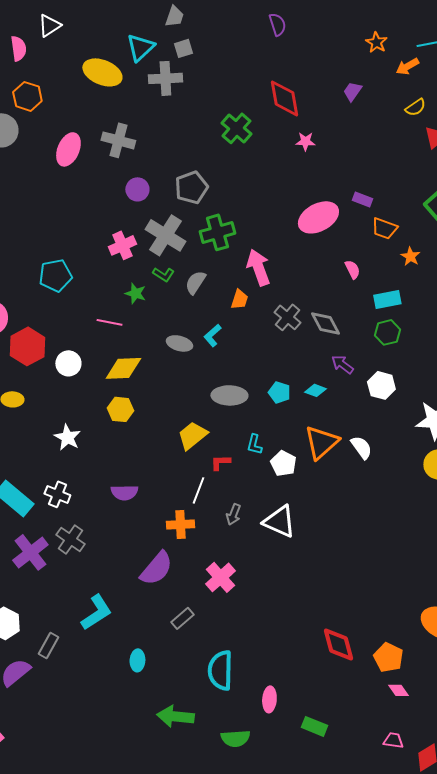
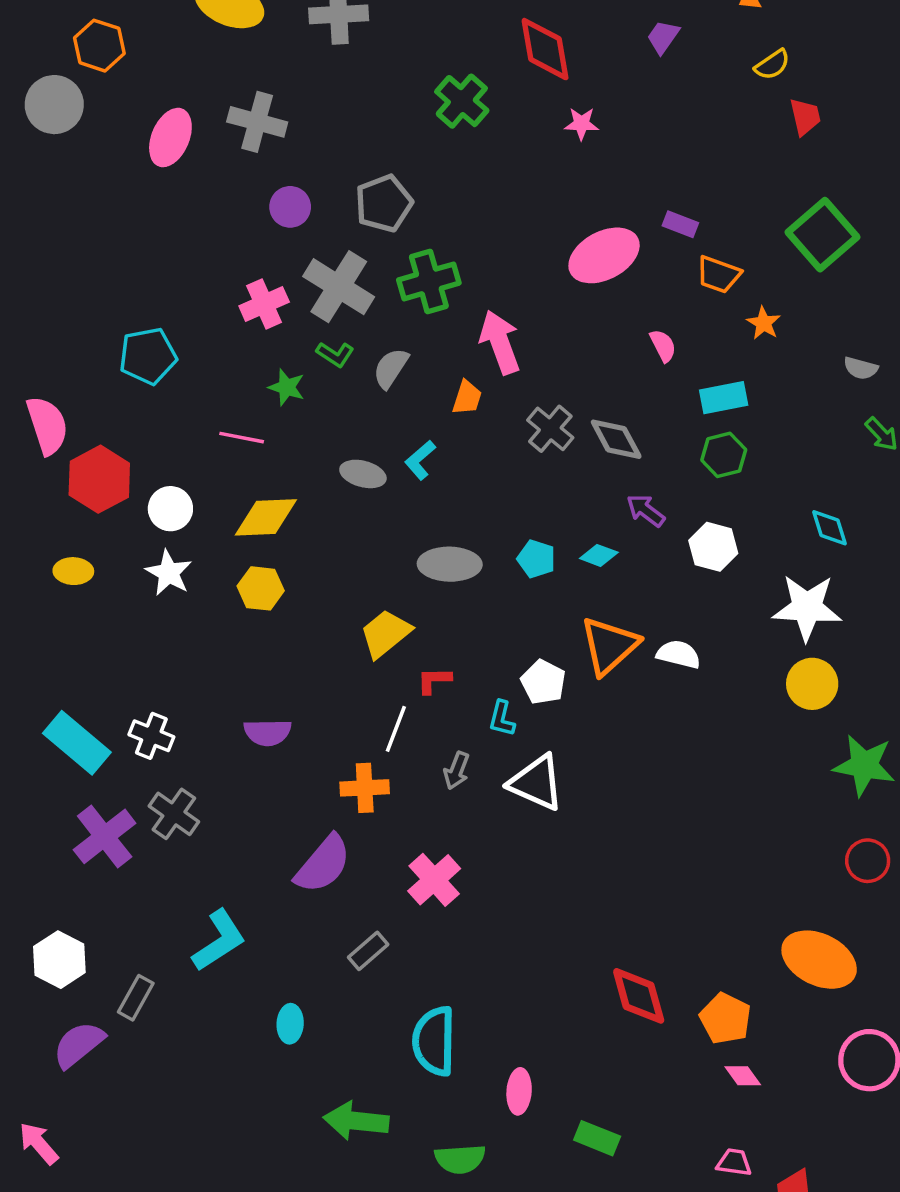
white star: (67, 437) -> (169, 573), moved
cyan L-shape: (254, 444) -> (502, 718), moved
white semicircle: (361, 447) -> (679, 654), turned -40

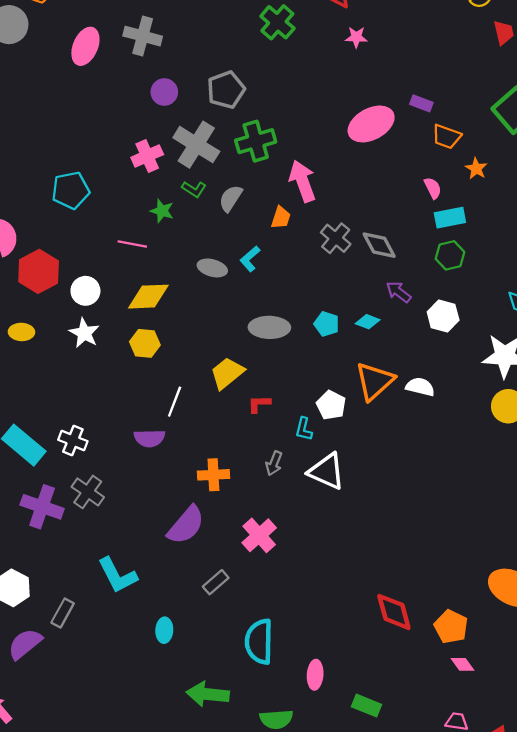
pink semicircle: (663, 346) -> (433, 188), moved
white line: (396, 729) -> (175, 402), moved
purple cross: (105, 836) -> (42, 507), turned -33
cyan L-shape: (219, 940) -> (117, 575), turned 96

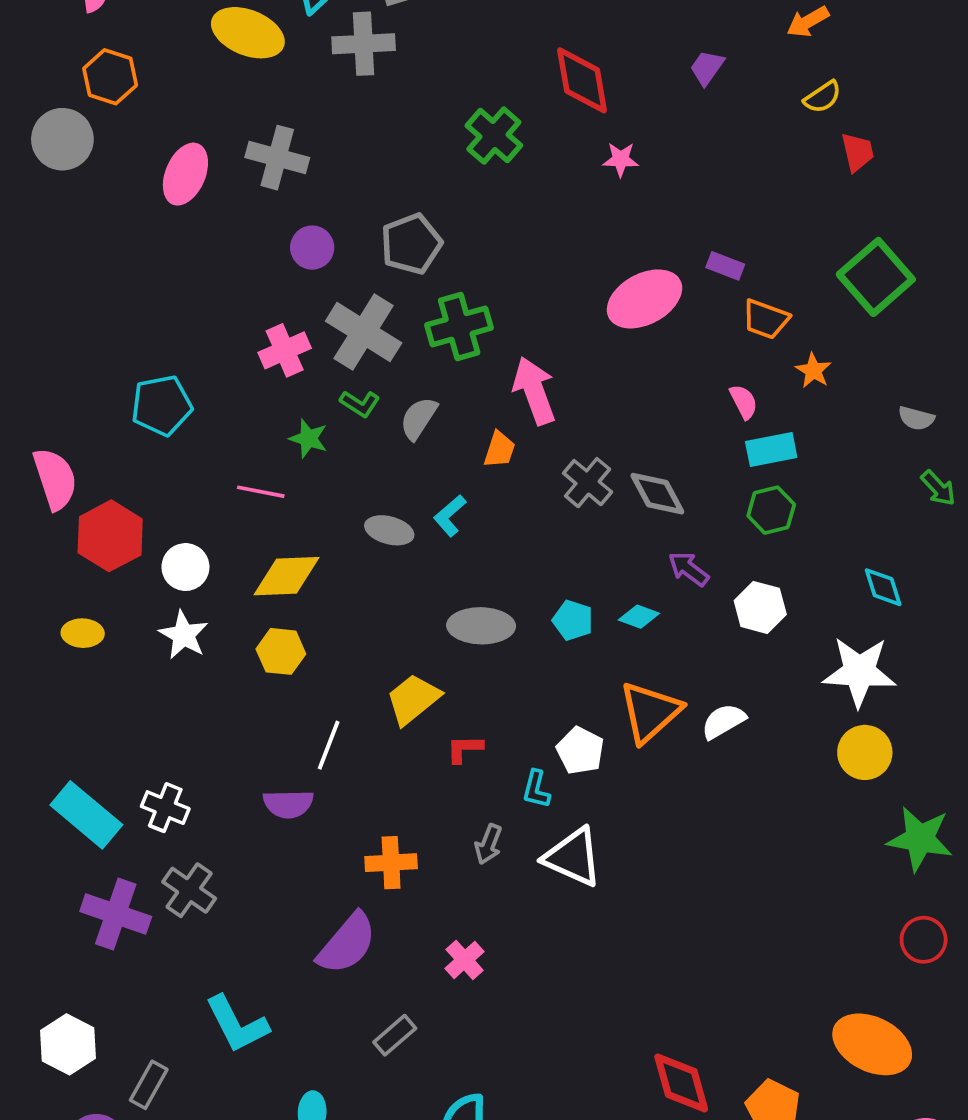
white semicircle: (420, 387) -> (723, 721), turned -44
pink cross: (259, 535) -> (465, 960), size x0.7

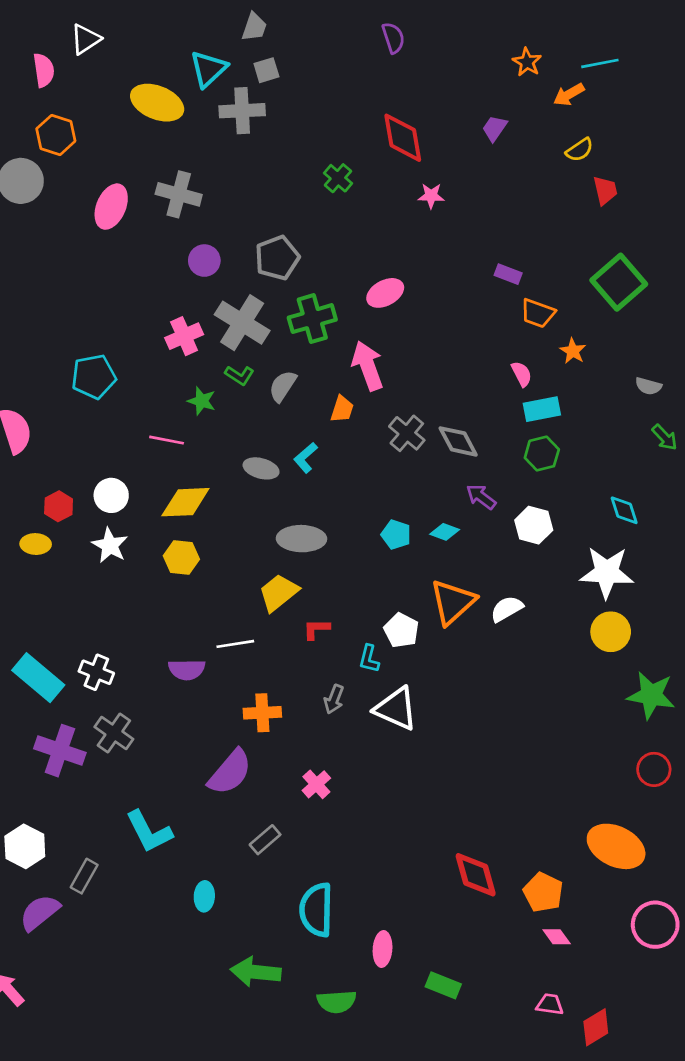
green cross: (494, 136) -> (338, 178), size x0.7
pink ellipse: (644, 299) -> (385, 293), moved, size x0.7
red hexagon: (110, 536) -> (59, 506), moved, size x0.6
gray ellipse: (481, 626) -> (302, 539), moved
white line: (329, 745) -> (235, 644), moved, turned 60

